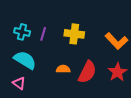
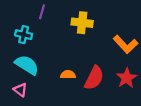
purple line: (43, 34) -> (42, 12), moved
yellow cross: (74, 34) -> (82, 23), moved

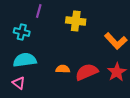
cyan semicircle: (27, 65) -> (25, 60), turned -40
red semicircle: (94, 78) -> (87, 72), turned -140

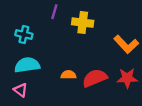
purple line: (39, 11) -> (54, 12), moved
red star: (117, 72) -> (127, 78), turned 30

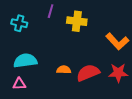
cyan cross: (24, 34) -> (19, 23), moved
pink triangle: (21, 90) -> (19, 84), turned -40

